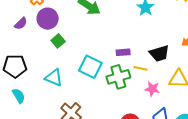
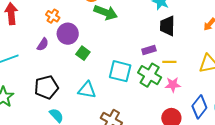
black trapezoid: (159, 53) -> (167, 26), moved, turned 120
green cross: (118, 77) -> (150, 75), turned -30
pink star: (152, 89) -> (173, 85), moved

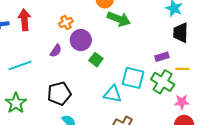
orange cross: (53, 16) -> (66, 22), turned 32
pink star: (173, 85) -> (182, 102), moved
cyan triangle: (87, 90) -> (113, 94), moved

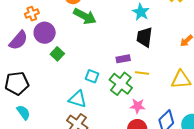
purple semicircle: (56, 51) -> (18, 40), size x1.5
cyan square: (133, 78) -> (92, 76), size x0.6
cyan triangle: (113, 94) -> (78, 99), moved

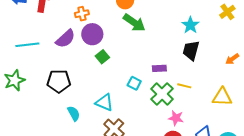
purple rectangle: (123, 59) -> (159, 68), moved
cyan triangle: (78, 99) -> (104, 102), moved
cyan semicircle: (23, 112) -> (74, 113), moved

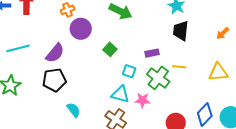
purple semicircle: (65, 39) -> (55, 53), moved
green square: (102, 57) -> (110, 49), moved
cyan triangle: (104, 102) -> (120, 94), moved
pink star: (176, 118) -> (142, 100), moved

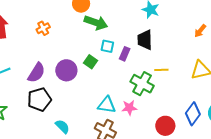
purple circle: (81, 29) -> (66, 70), moved
black trapezoid: (181, 31) -> (145, 40), moved
purple rectangle: (152, 53) -> (125, 54), moved, turned -48
cyan square: (129, 71) -> (107, 46), moved

